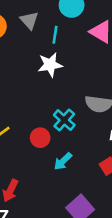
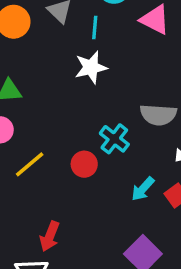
cyan arrow: (63, 161) -> (143, 189), moved

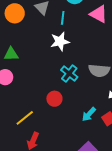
cyan cross: (114, 139) -> (69, 74), moved
yellow line: (30, 164) -> (25, 118), moved

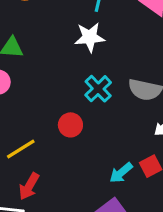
cyan arrow: (89, 114) -> (121, 173), moved

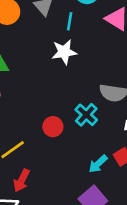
cyan cross: (98, 89) -> (86, 115), moved

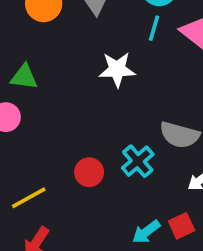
cyan line: (70, 21) -> (154, 28), moved

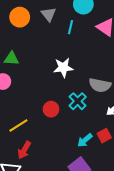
cyan line: (154, 28) -> (71, 27), moved
white star: (117, 69) -> (63, 68), moved

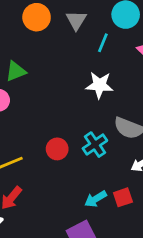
green triangle: (12, 59) -> (16, 71), turned -35
white star: (63, 68) -> (99, 85), moved

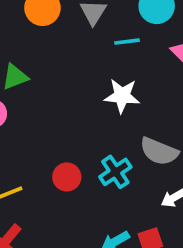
cyan line: (103, 43) -> (127, 42), turned 60

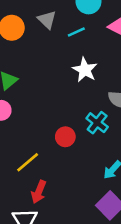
white star: (122, 96) -> (85, 70), turned -30

